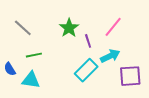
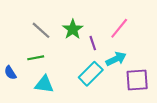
gray line: (23, 28) -> (41, 30), moved
cyan triangle: (31, 80) -> (44, 84), moved

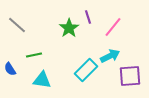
gray line: (41, 30) -> (17, 25), moved
purple line: (93, 43) -> (88, 17), moved

